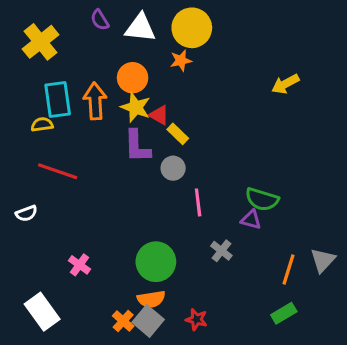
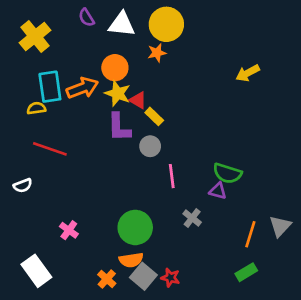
orange arrow: (95, 101) -> (82, 88), turned 72
gray square: (148, 321) -> (143, 276), moved

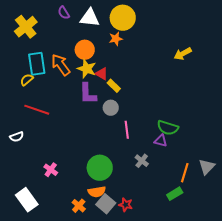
orange arrow: (82, 88) -> (61, 65), turned -105
yellow semicircle: (36, 108) -> (27, 80), turned -32
green rectangle: (246, 272) -> (175, 194), moved

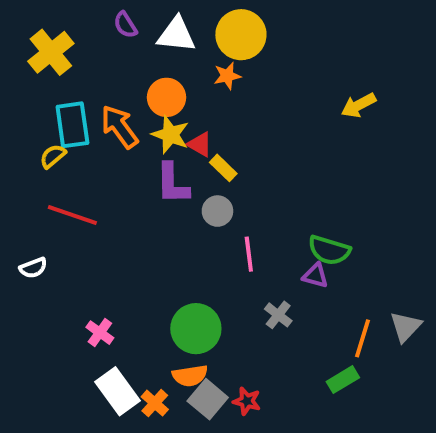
white rectangle: (27, 200) -> (118, 391), moved

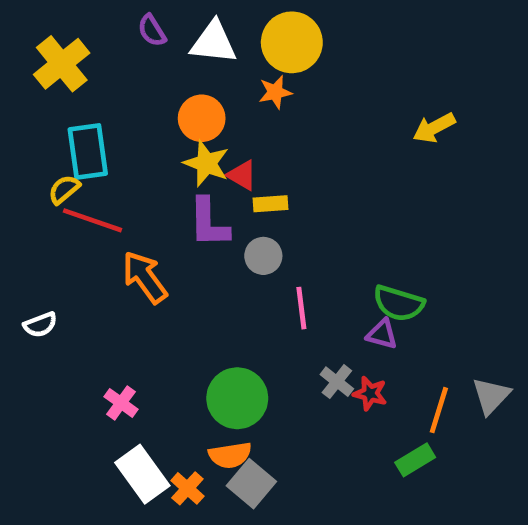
orange arrow: (119, 127) -> (145, 277), moved
yellow rectangle: (223, 168) -> (270, 204), turned -48
red line: (72, 215) -> (93, 220), moved
red star: (247, 401) -> (370, 393), moved

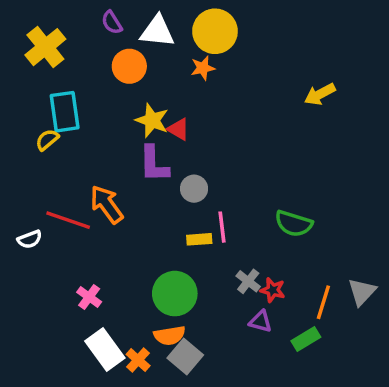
orange circle: (202, 118) -> (129, 66), moved
yellow rectangle: (270, 204) -> (199, 239), moved
red line: (93, 220) -> (68, 220), moved
purple triangle: (382, 334) -> (260, 321), moved

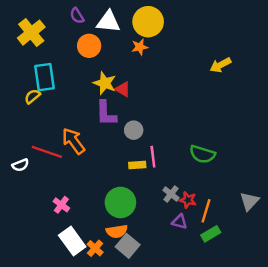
orange line: (323, 302) -> (206, 211), moved

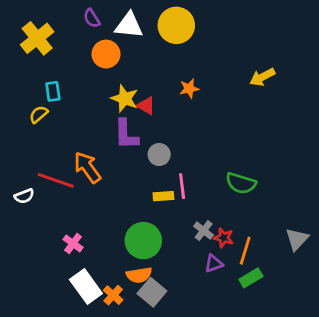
orange star: (140, 47) -> (189, 89), moved
cyan rectangle: (44, 77) -> (53, 91), size x0.6
purple triangle: (179, 222) -> (214, 264), turned -35

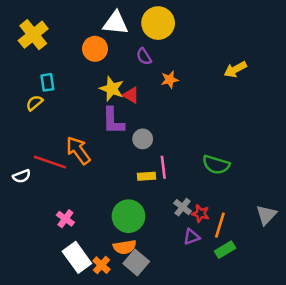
purple semicircle: (92, 18) -> (144, 57), moved

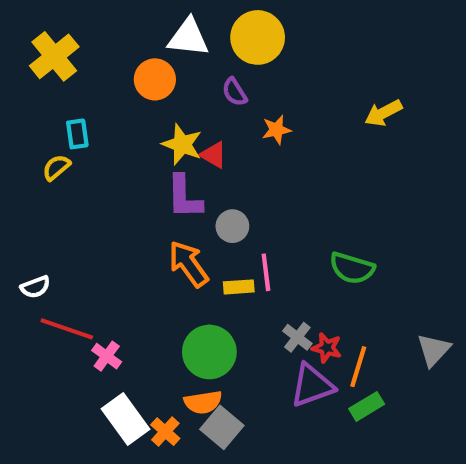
orange arrow: (78, 150) -> (188, 264), moved
red line: (50, 162) -> (67, 329), moved
purple triangle: (192, 237) -> (312, 385), size x1.6

